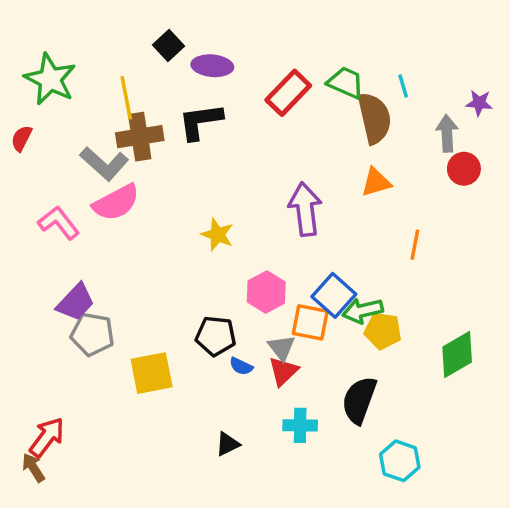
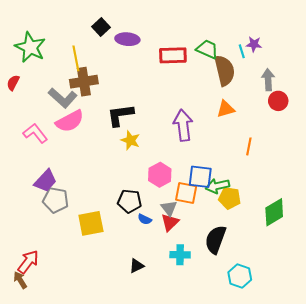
red rectangle: (288, 93) -> (173, 55), turned 44
purple star: (479, 103) -> (254, 44), moved
black L-shape: (200, 121) -> (120, 115), moved
blue square: (334, 295) -> (200, 177), turned -35

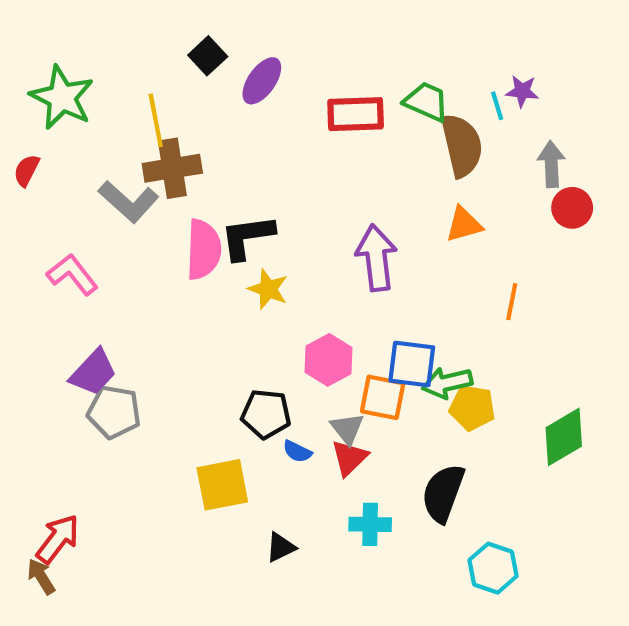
purple ellipse: (127, 39) -> (262, 81), turned -60
pink semicircle: (70, 121) -> (204, 249), moved, turned -60
yellow square: (91, 223) -> (222, 485), moved

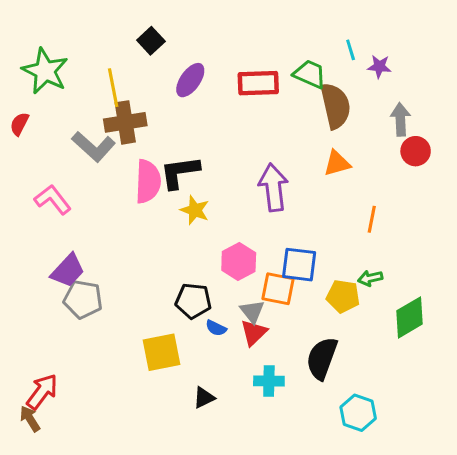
purple ellipse: (262, 81) -> (190, 80), moved
cyan line: (497, 106) -> (351, 50), moved
green arrow: (447, 383) -> (370, 278), moved, size x0.7

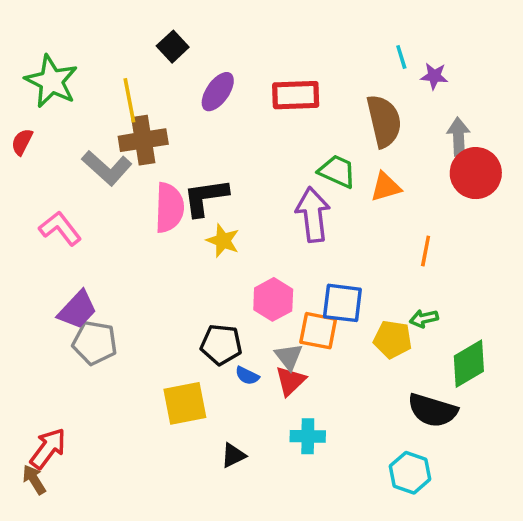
green trapezoid: (310, 74) -> (337, 171), moved
red circle: (416, 151) -> (476, 173), size x1.5
black semicircle: (322, 358) -> (432, 410), moved, turned -93

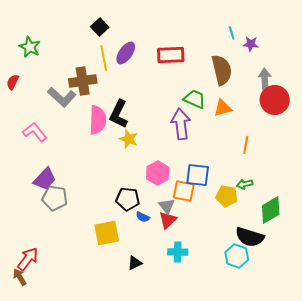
green star: (51, 81) -> (30, 47), size x0.7
yellow line: (129, 100) -> (104, 58), moved
black L-shape: (206, 197) -> (119, 114), turned -56
cyan hexagon: (410, 473) -> (237, 256), moved

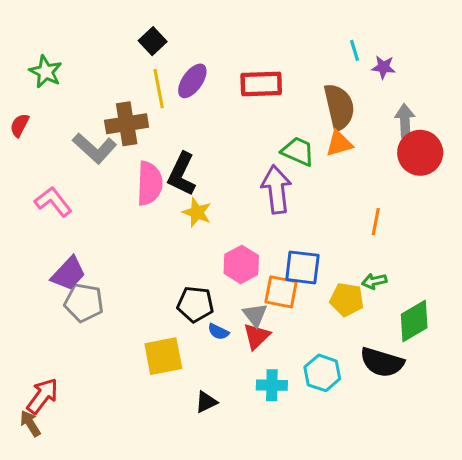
orange triangle: (223, 108) -> (339, 144), moved
cyan hexagon: (237, 256) -> (322, 373), moved

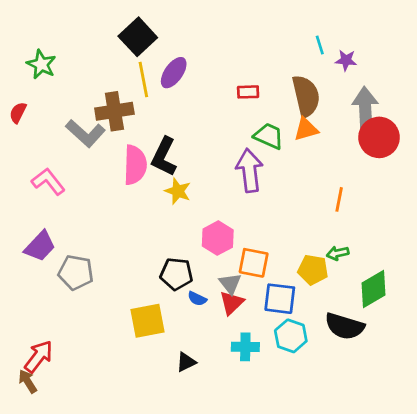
black square: (153, 41) -> (138, 37), size x1.5
red rectangle: (261, 84) -> (248, 92), moved, size x0.6
gray arrow: (405, 121) -> (365, 108), size x1.4
blue square: (302, 267) -> (280, 299), moved
purple trapezoid: (68, 274) -> (40, 246), moved

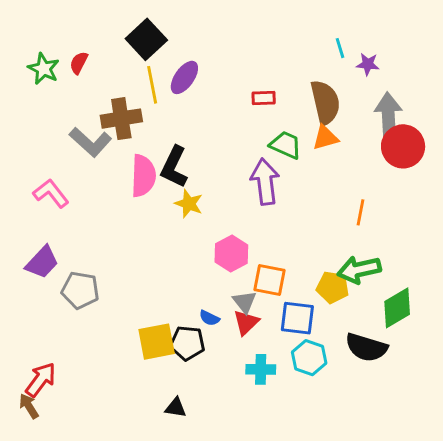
red semicircle: (18, 113) -> (79, 63), moved
green arrow: (338, 253) -> (359, 270), size x1.8
black pentagon: (176, 274) -> (187, 343), moved
black triangle: (186, 362) -> (176, 408), moved, turned 35

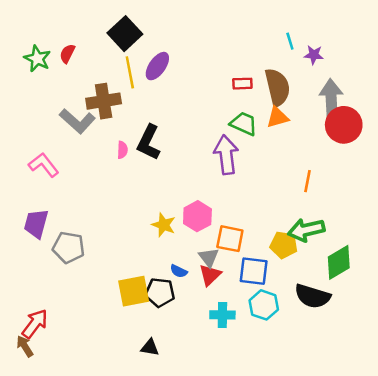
red rectangle: (264, 98) -> (242, 84), moved
pink semicircle: (143, 176) -> (122, 150), size x0.5
yellow star: (189, 204) -> (164, 225), moved
purple trapezoid: (42, 262) -> (36, 224), turned 152

